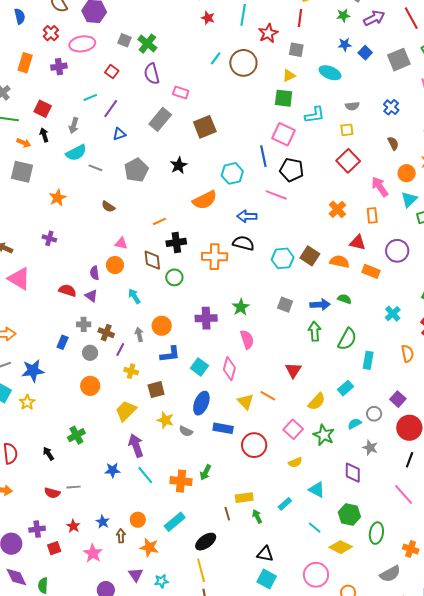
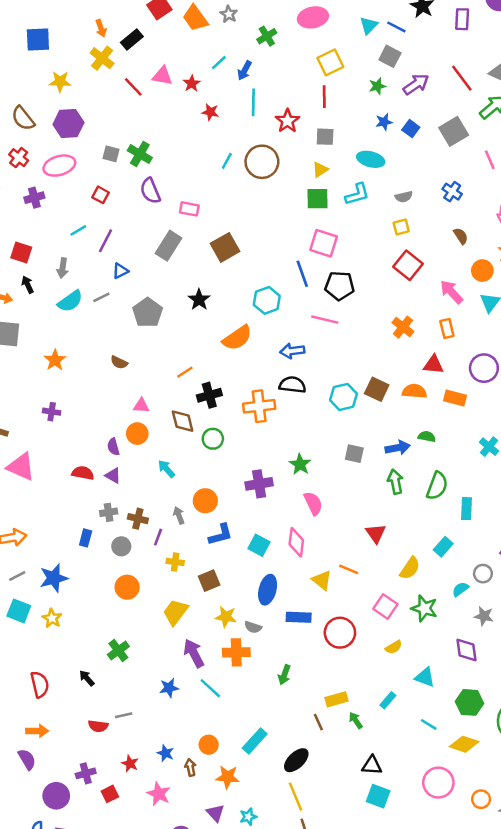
cyan L-shape: (315, 115) -> (357, 194), moved
gray line: (95, 168) -> (101, 297), moved, turned -40
orange cross: (181, 481) -> (236, 652), moved

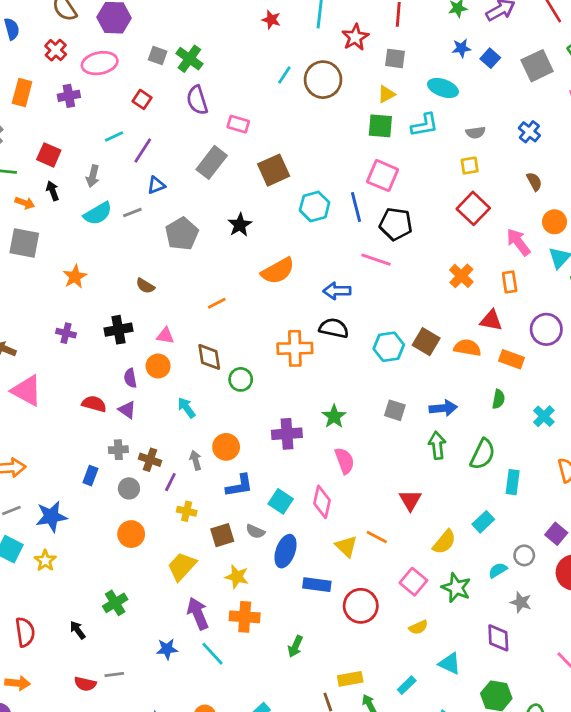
cyan hexagon: (267, 300) -> (315, 206), moved
black cross: (209, 395) -> (118, 330), moved
green semicircle: (427, 437) -> (499, 399), moved, turned 84
gray semicircle: (253, 627) -> (255, 531), moved

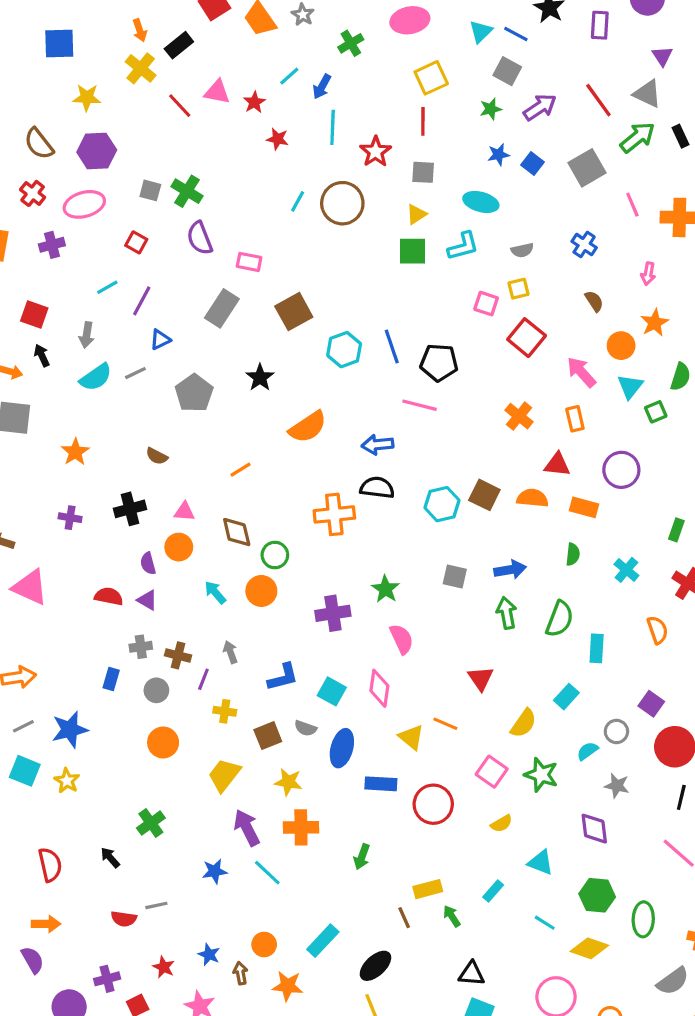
pink square: (383, 176) -> (486, 304), moved, size x0.7
orange circle: (226, 447) -> (261, 591), moved

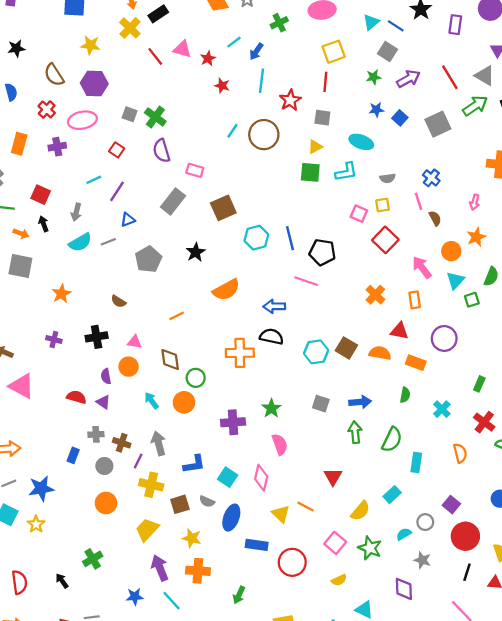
pink line: (632, 205) -> (419, 201), moved
gray arrow: (230, 652) -> (159, 443), size x1.5
yellow cross: (225, 711) -> (151, 485), size x1.5

